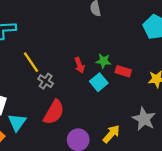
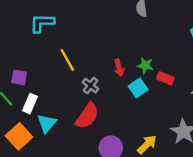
gray cross: (46, 81) -> (91, 86), moved

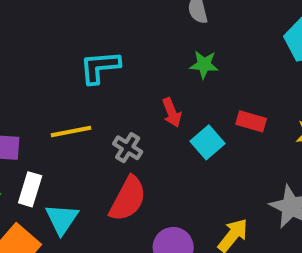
cyan L-shape: (42, 23) -> (100, 67), moved
yellow line: (67, 60) -> (71, 131), moved, turned -65
green star: (145, 65) -> (204, 65), moved

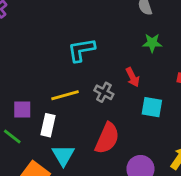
cyan square: (207, 142) -> (152, 107), moved, turned -35
gray cross: (128, 148) -> (104, 92), moved
white rectangle: (30, 189) -> (48, 125), moved

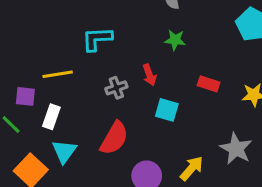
gray cross: (104, 92) -> (116, 88), turned 36
yellow line: (65, 95) -> (58, 74), moved

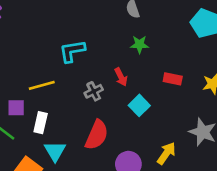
cyan square: (167, 110) -> (139, 105), turned 36

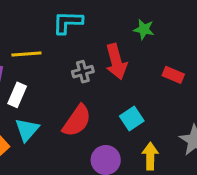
red arrow: (121, 77) -> (116, 62), size x1.6
cyan square: (139, 105) -> (132, 119), moved
yellow arrow: (166, 153) -> (150, 156), turned -45

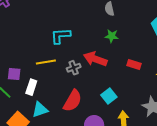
yellow line: (26, 54) -> (46, 62), moved
red arrow: (116, 62) -> (95, 59), turned 130
cyan triangle: (27, 130) -> (40, 110), turned 36

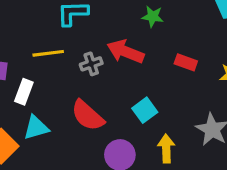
red semicircle: (73, 101) -> (88, 115), turned 100

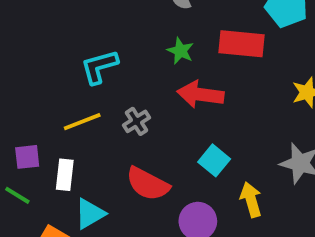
green star: (153, 16) -> (180, 51), moved, turned 30
red arrow: (125, 52) -> (201, 94), moved
red rectangle: (186, 62) -> (242, 44), moved, size x1.6

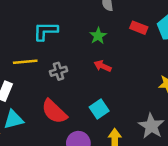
red rectangle: (242, 44) -> (139, 28), moved, size x0.6
red arrow: (201, 94) -> (103, 66), size x0.6

